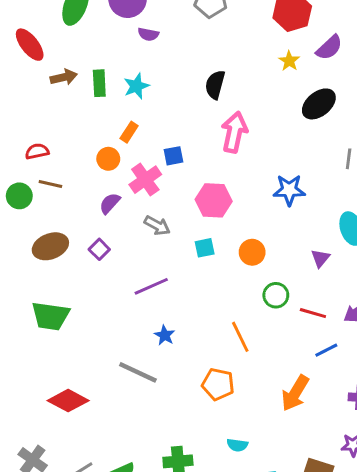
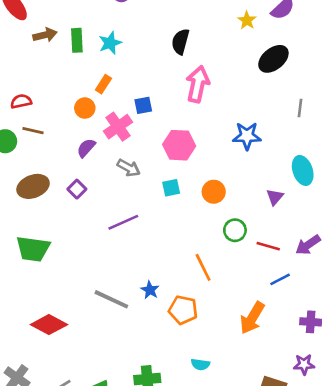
blue star: (165, 335) -> (150, 290), moved

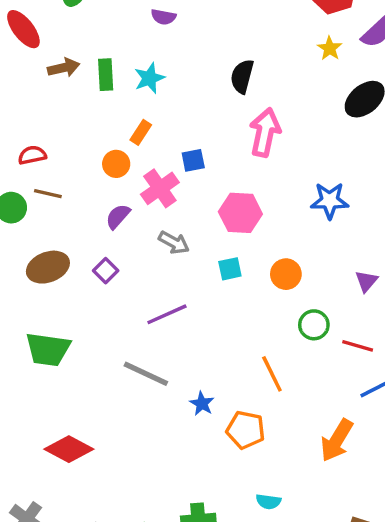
gray line: (111, 299) -> (146, 374), moved

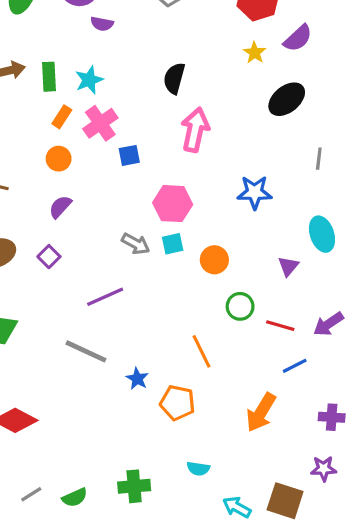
orange rectangle: (141, 132) -> (62, 117), moved
pink cross: (160, 188) -> (100, 123), moved
gray arrow: (174, 243) -> (136, 244), moved
cyan square: (230, 269) -> (173, 244), moved

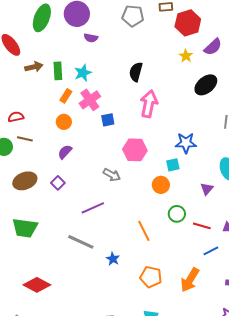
cyan square: (173, 244) -> (173, 165), moved
orange line: (202, 351) -> (144, 231), moved
orange pentagon: (177, 403) -> (151, 277), moved

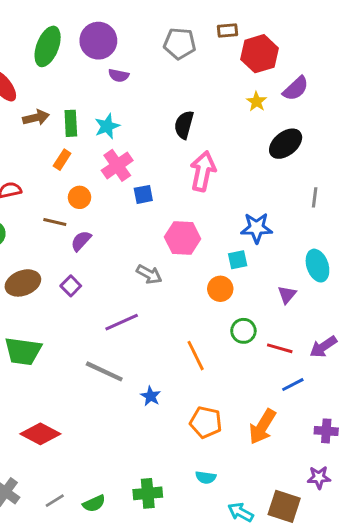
orange rectangle: (66, 96) -> (62, 160), moved
brown line: (25, 139) -> (55, 222), moved

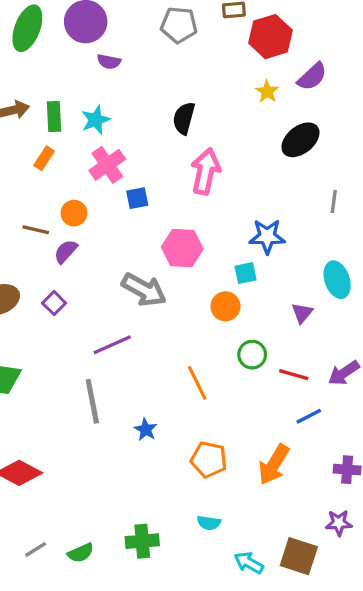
orange circle: (79, 197) -> (74, 213), moved
gray arrow: (149, 274) -> (144, 290), size x1.5
gray line: (104, 371) -> (92, 401), turned 54

